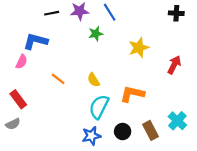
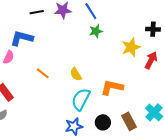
black cross: (176, 13) -> (153, 29), moved
green star: (96, 34) -> (96, 31), moved
yellow star: (139, 48) -> (131, 47), moved

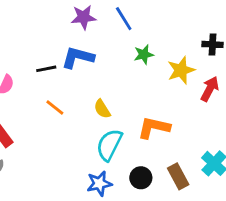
black line: (37, 12) -> (46, 69), moved
green star: (96, 31) -> (144, 54), moved
blue L-shape: (22, 38) -> (78, 57), moved

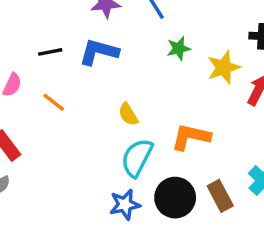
black line: (46, 69) -> (50, 52), moved
orange line: (55, 108) -> (54, 102), moved
black circle: (141, 178) -> (175, 198), size x1.5

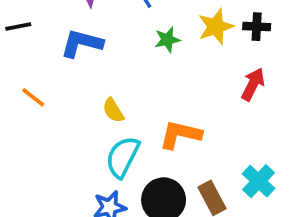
black line: (50, 52) -> (18, 27), moved
yellow star: (224, 68) -> (216, 27), moved

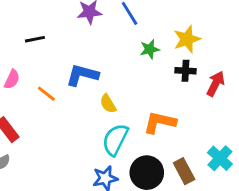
black cross: (257, 27) -> (186, 71), moved
blue L-shape: (82, 43) -> (82, 75), moved

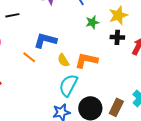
orange line: (46, 94) -> (29, 57), moved
orange L-shape: (160, 122) -> (86, 60), moved
brown rectangle: (184, 171) -> (116, 107), turned 54

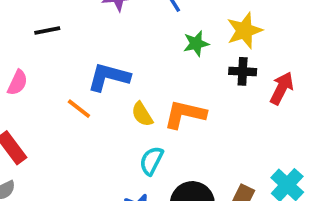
cyan semicircle: (68, 85) -> (151, 161), size x0.7

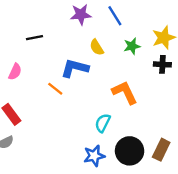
yellow semicircle: (142, 114) -> (97, 47), moved
orange L-shape: (185, 114) -> (125, 92), turned 52

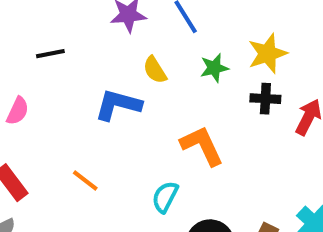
orange line: (55, 89) -> (85, 181), moved

